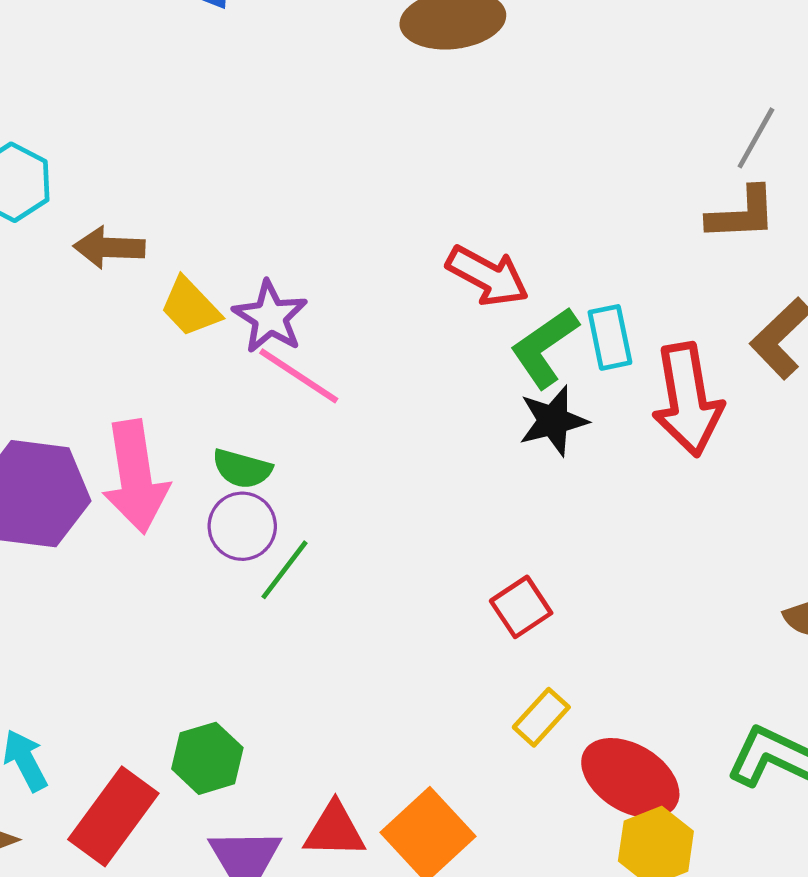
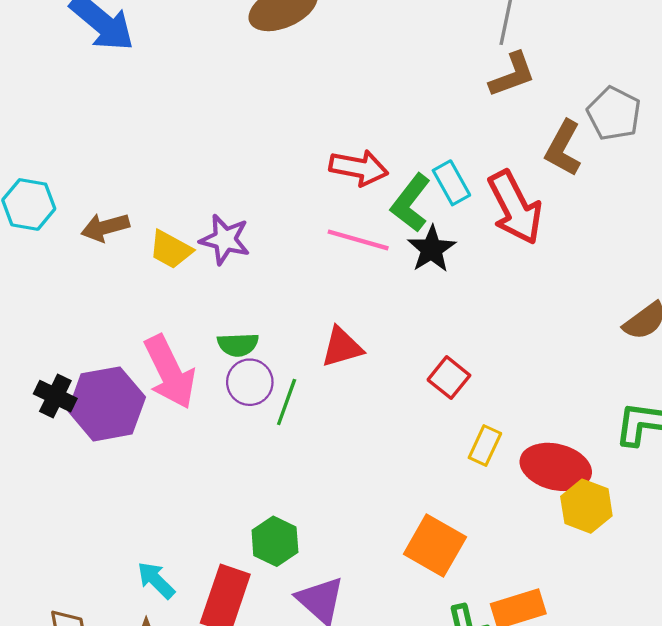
pink line: (299, 376) -> (358, 240), moved
red triangle: (335, 830) -> (342, 347), moved

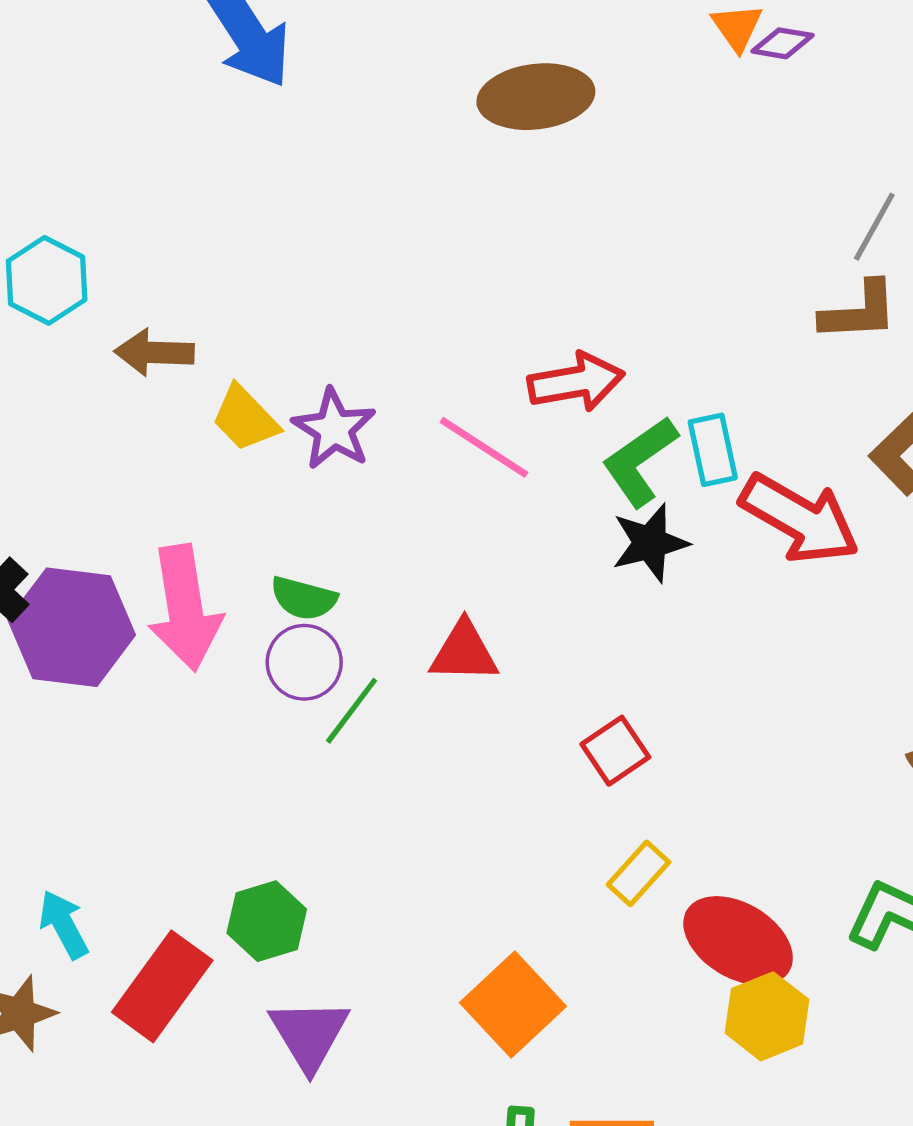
red arrow: (359, 168) -> (576, 382), turned -38
red arrow: (515, 208) -> (800, 519), turned -50
pink line: (358, 240) -> (484, 447), moved

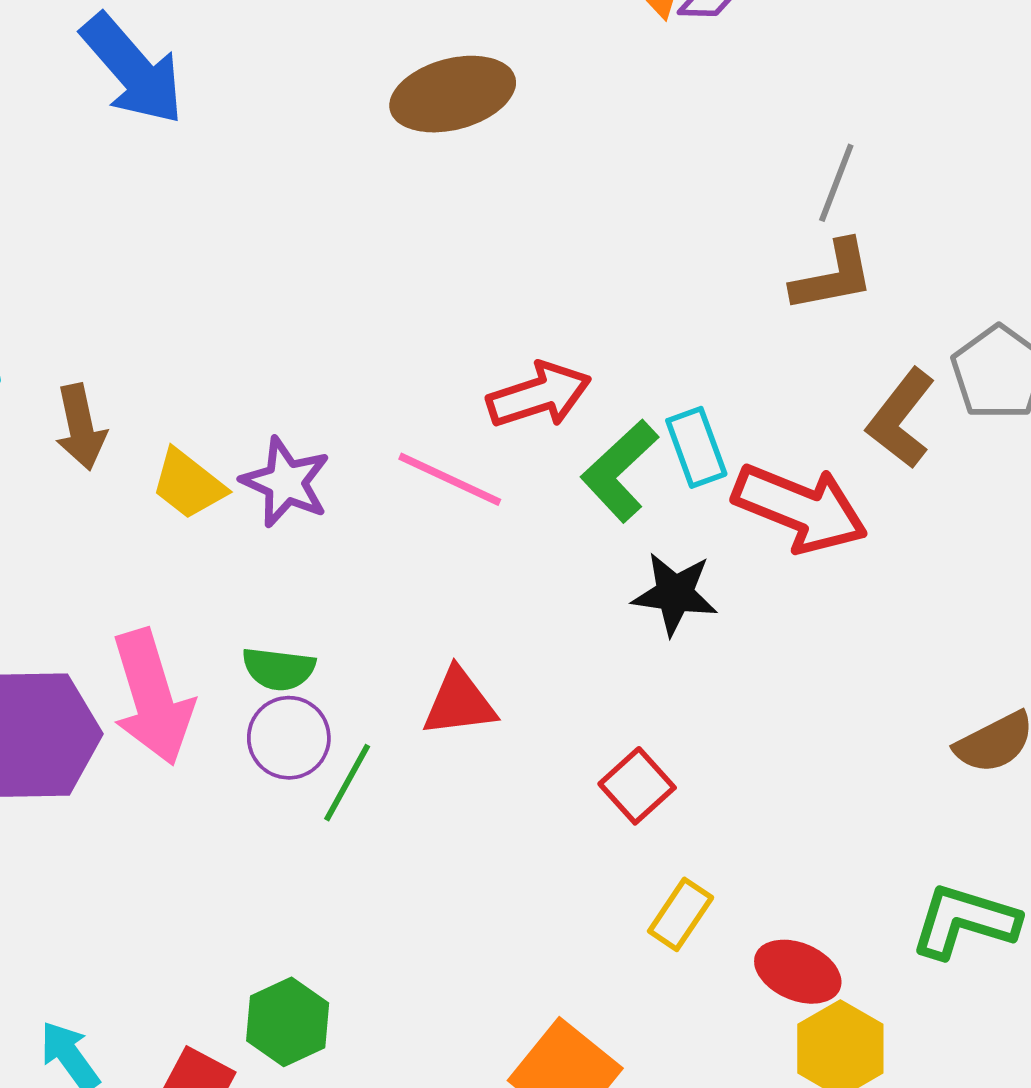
brown arrow: (154, 352) -> (81, 427), turned -96
black star: (650, 543) -> (675, 594), moved, turned 30
red ellipse: (738, 941) -> (798, 972), size x0.7

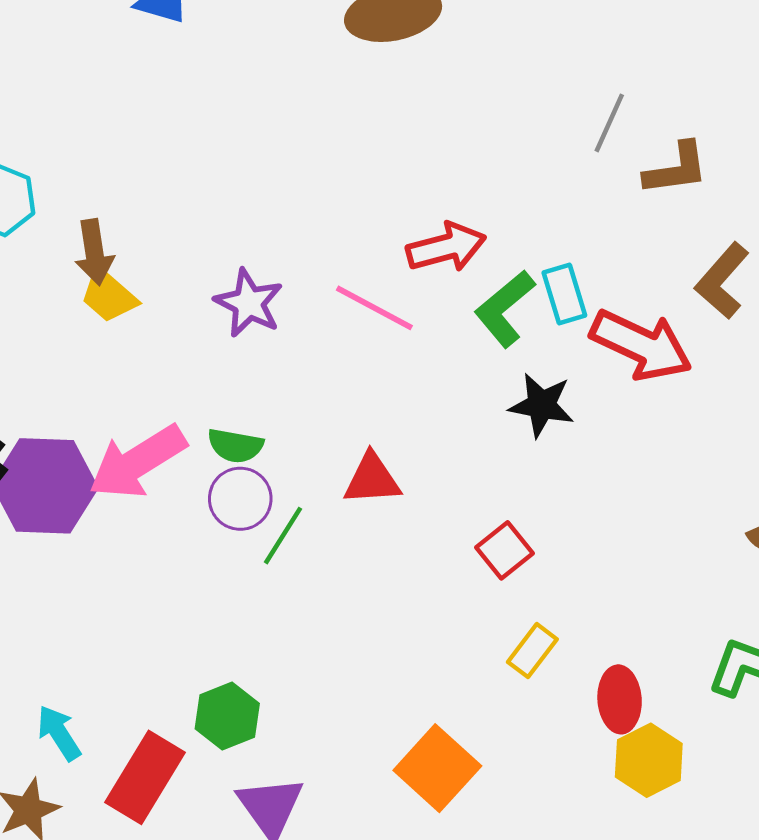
gray line: (836, 183) -> (609, 123), moved
yellow trapezoid: (188, 484) -> (109, 296), moved
pink arrow: (152, 697) -> (137, 462), turned 72
red ellipse: (798, 972) -> (620, 699), turned 60

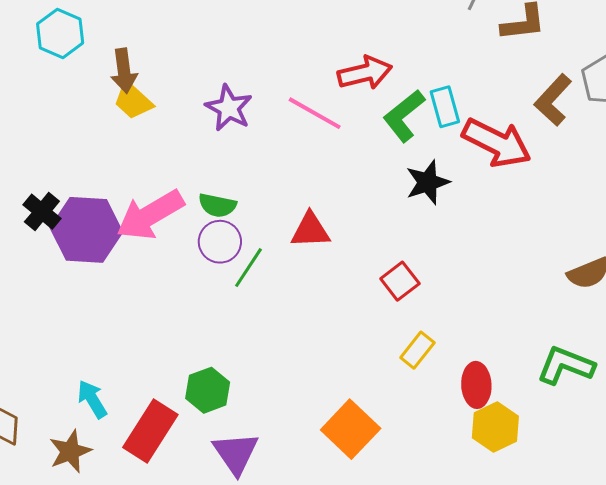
black star: (542, 405) -> (428, 182), turned -30

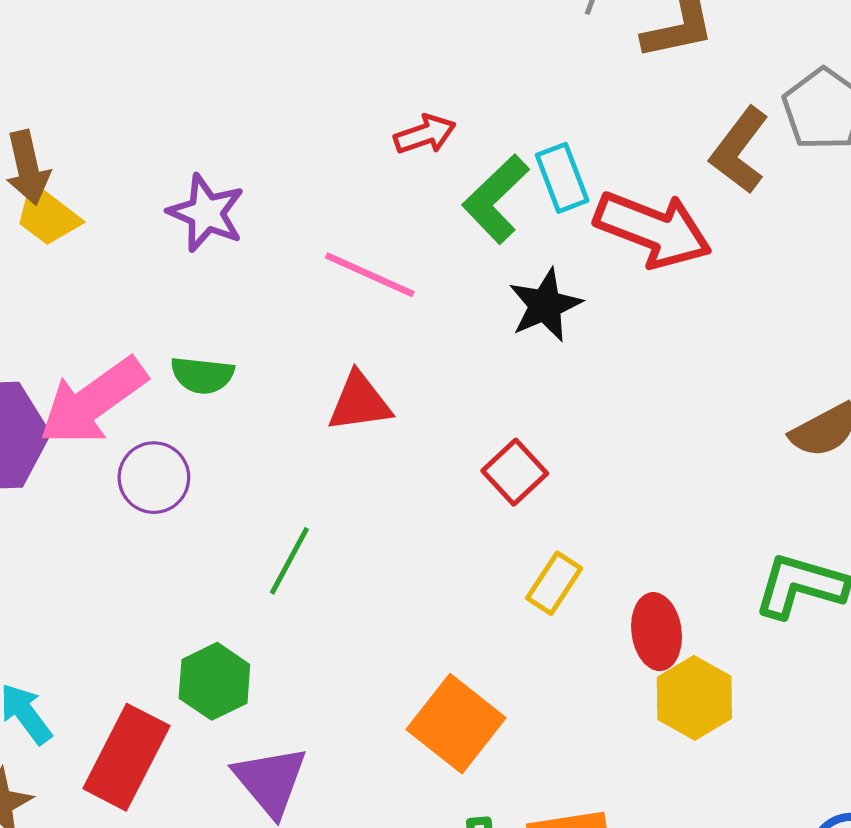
red arrow: (365, 73) -> (425, 134), size x0.7
pink line: (315, 113) -> (370, 275), moved
purple circle: (220, 242) -> (154, 478), moved
green line: (249, 268) -> (289, 561), moved

